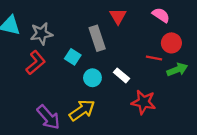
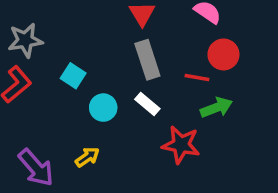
gray rectangle: (97, 38) -> (147, 60), moved
green arrow: (177, 70) -> (216, 108), moved
yellow arrow: (82, 110) -> (87, 157), size x0.6

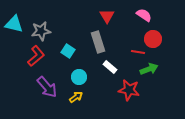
gray rectangle: (147, 60) -> (98, 42), moved
cyan circle: (103, 108) -> (79, 77), moved
purple arrow: (36, 168) -> (47, 87), moved

